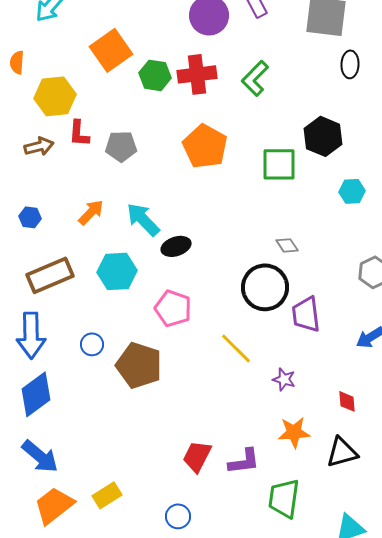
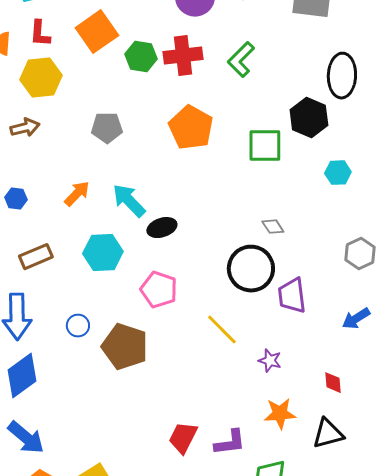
black ellipse: (350, 64) -> (342, 76), moved, size x1.6
red L-shape: (79, 133) -> (40, 34), moved
brown rectangle: (50, 275) -> (36, 257), size x0.7

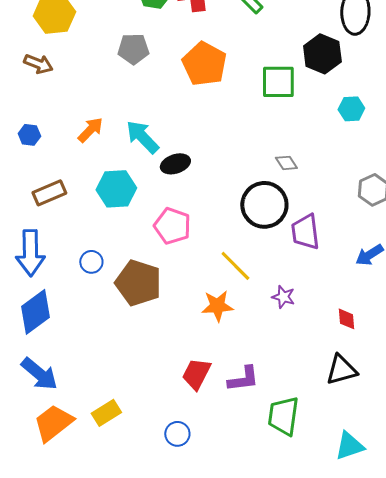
brown arrow: (25, 128) -> (38, 64), turned 36
gray pentagon: (107, 128) -> (133, 49), moved
orange star: (280, 414) -> (217, 306), moved

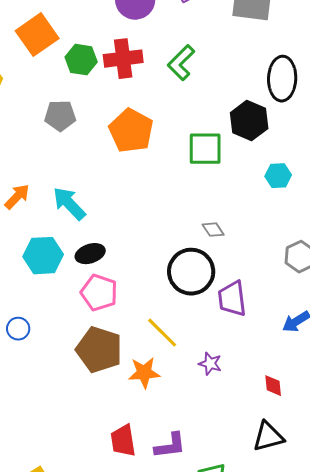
black ellipse: (175, 164) -> (90, 254), moved
brown pentagon: (138, 283) -> (99, 350), moved
red trapezoid: (196, 374) -> (123, 441), turned -36

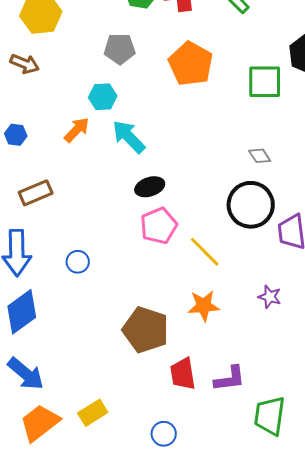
gray diamond: (213, 230) -> (260, 156), moved
cyan hexagon: (43, 256) -> (103, 97), moved, size x0.7
pink pentagon: (99, 293) -> (159, 226), turned 30
yellow line: (162, 333) -> (205, 252), moved
brown pentagon: (99, 350) -> (146, 330), moved

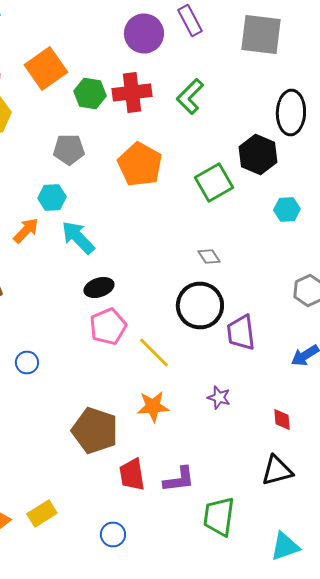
green square: (265, 82) -> (214, 182), turned -30

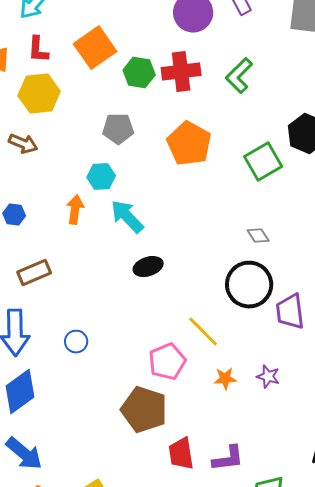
orange arrow: (26, 230) -> (75, 210), turned -36
pink pentagon: (108, 326) -> (167, 362), moved
orange star: (153, 406) -> (225, 379), moved, size x0.7

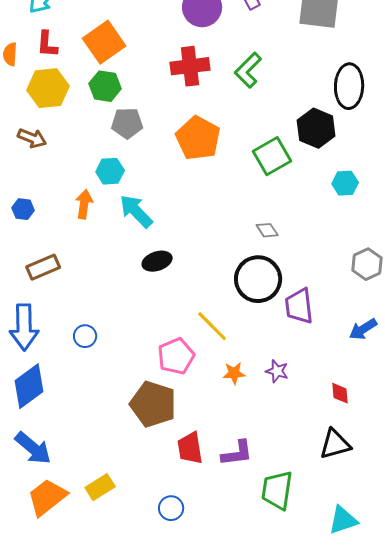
green hexagon: (139, 73) -> (105, 86), moved

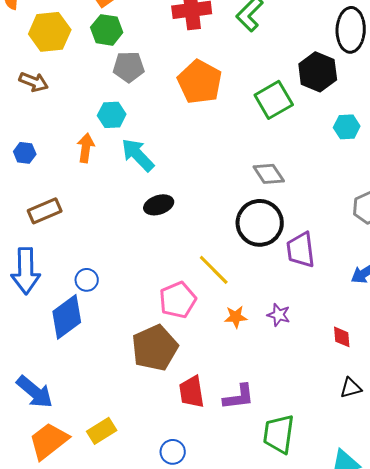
gray diamond: (267, 230) -> (269, 174), size x1.4
blue diamond: (29, 386) -> (67, 317), moved
brown pentagon: (153, 404) -> (155, 348), turned 30
black triangle: (335, 444) -> (351, 388), moved, size x0.7

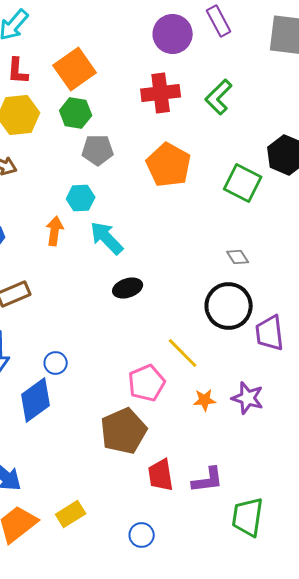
green square: (274, 100) -> (243, 183), turned -33
gray diamond: (269, 174) -> (238, 257), size x0.7
purple star: (279, 315) -> (248, 398), size x1.4

